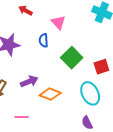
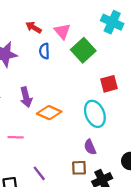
red arrow: (26, 11) -> (34, 27), moved
green square: (72, 58) -> (83, 50), moved
purple arrow: (29, 81) -> (26, 97), turned 96

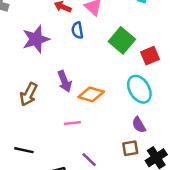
green square: (83, 50) -> (122, 40), moved
pink line: (16, 137) -> (72, 123), moved

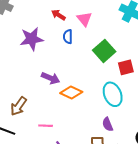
purple arrow: (65, 81) -> (50, 78), turned -54
brown arrow: (29, 94) -> (19, 106), moved
pink line: (72, 123) -> (46, 126), moved

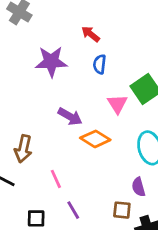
pink triangle: (84, 19) -> (117, 104), moved
brown arrow: (19, 106) -> (23, 149), turned -30
pink line: (46, 126) -> (56, 179), turned 56

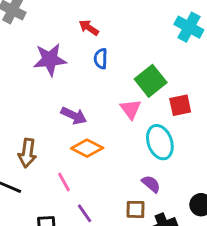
pink triangle: (117, 104) -> (131, 109), moved
orange diamond: (95, 139) -> (87, 148), moved
purple semicircle: (138, 187) -> (151, 184), turned 150

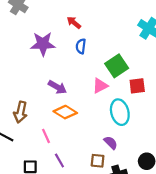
pink triangle: (131, 109) -> (100, 86), turned 35

